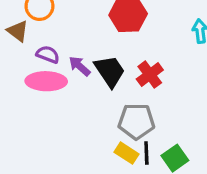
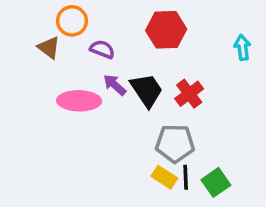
purple semicircle: (48, 54) -> (102, 49), moved

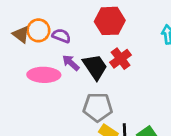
orange circle: (72, 21) -> (38, 30), moved
red cross: (189, 94) -> (121, 59), moved
gray pentagon: (175, 143) -> (98, 107), moved

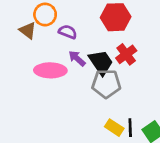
orange circle: (38, 30) -> (45, 15), moved
gray pentagon: (98, 107) -> (106, 84), moved

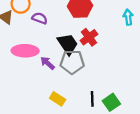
purple arrow: (77, 58) -> (48, 63), moved
yellow rectangle: (114, 128) -> (58, 99), moved

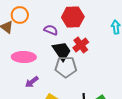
purple semicircle: (40, 18) -> (51, 30), moved
purple arrow: (48, 63) -> (32, 82), moved, turned -80

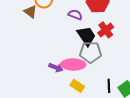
pink ellipse: (24, 57) -> (73, 65), moved
purple arrow: (32, 82) -> (56, 68), turned -120

